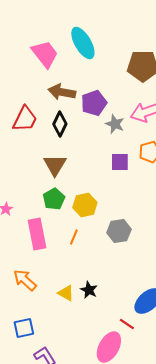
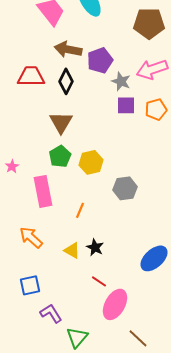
red trapezoid: (25, 119) -> (31, 76), turned -116
purple square: (120, 162) -> (126, 105), moved
orange line: (74, 237) -> (80, 210), moved
red line: (127, 324) -> (99, 281), moved

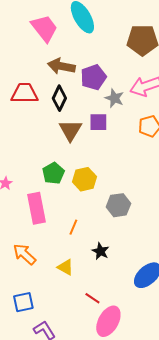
purple square: (126, 105) -> (98, 122), moved
brown triangle: (61, 122) -> (70, 130), moved
black star: (95, 247) -> (100, 251), moved

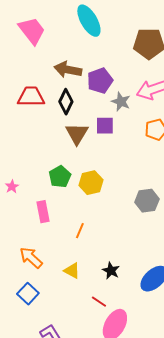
pink trapezoid: (44, 28) -> (32, 31), moved
gray hexagon: (118, 205) -> (147, 201), moved
pink rectangle: (36, 208) -> (43, 212), size x0.7
black star: (100, 251) -> (111, 271), moved
blue square: (23, 302) -> (28, 294), moved, turned -35

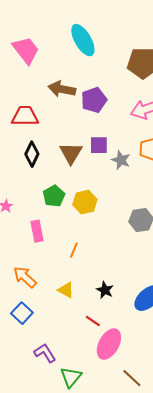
black diamond: (66, 102) -> (32, 154), moved
gray star: (121, 102) -> (121, 160), moved

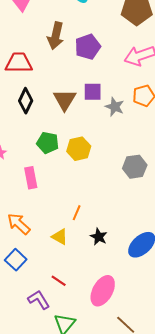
brown arrow: (62, 89) -> (56, 36), turned -88
green pentagon: (54, 196) -> (48, 143), turned -30
orange line: (74, 250) -> (77, 213), moved
red line: (93, 321) -> (59, 281), moved

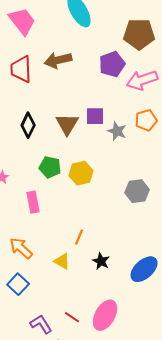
brown arrow: (56, 36) -> (58, 60), turned 64
purple pentagon: (88, 47) -> (112, 64), moved
red trapezoid: (19, 63) -> (21, 69), moved, turned -92
red line: (59, 281) -> (72, 317), moved

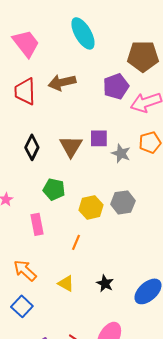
yellow hexagon: (81, 173) -> (91, 207), moved
gray hexagon: (137, 191) -> (123, 202), moved
orange line: (79, 237) -> (76, 242), moved

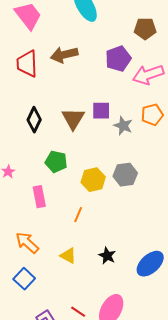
brown pentagon: (143, 56) -> (145, 29), size x0.7

